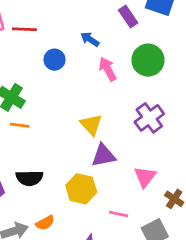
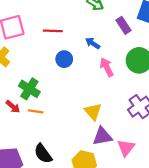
red line: (24, 29) -> (53, 31), moved
pink triangle: (145, 177) -> (126, 148), moved
black semicircle: (29, 178) -> (43, 154), turned 55

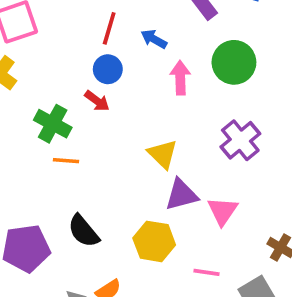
red line: (53, 31) -> (109, 28), moved, turned -72
pink arrow: (107, 67) -> (180, 78), turned 30
red arrow: (13, 107) -> (97, 101), moved

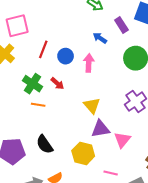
red line: (109, 28) -> (43, 49), moved
blue arrow: (154, 39) -> (100, 38), moved
pink arrow: (180, 78) -> (89, 63), moved
red arrow: (97, 101) -> (57, 83), moved

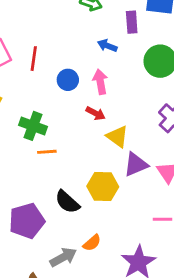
purple rectangle: (121, 25) -> (132, 22), turned 42
red line: (43, 49) -> (34, 59), moved
red arrow: (57, 83) -> (95, 113), moved
yellow hexagon: (83, 153) -> (103, 186), moved

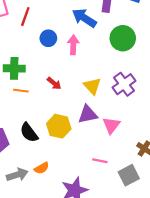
blue arrow: (107, 46) -> (84, 18), size x1.6
red arrow: (95, 113) -> (54, 83), moved
green cross: (33, 126) -> (14, 68), turned -30
yellow triangle: (117, 137) -> (92, 86), moved

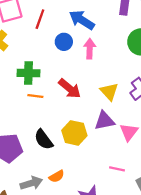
blue arrow: (84, 18) -> (82, 20), moved
red arrow: (54, 83) -> (70, 89), size x1.5

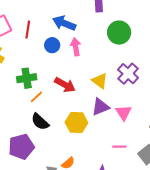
orange line: (35, 96) -> (36, 97), turned -40
black semicircle: (44, 140) -> (40, 122), moved

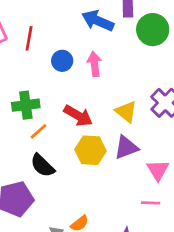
blue arrow: (64, 23) -> (98, 21), moved
green circle: (119, 33) -> (153, 30), moved
pink triangle: (124, 113) -> (158, 170), moved
yellow hexagon: (76, 123) -> (91, 150), moved

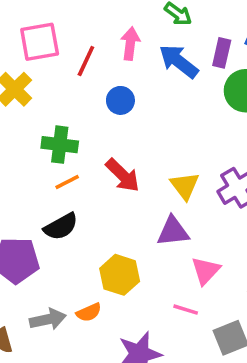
pink arrow: (94, 64) -> (130, 44), moved
yellow hexagon: (91, 150) -> (120, 275), moved
black semicircle: (42, 165) -> (61, 227), turned -88

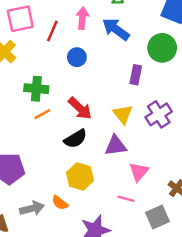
purple rectangle: (222, 53) -> (136, 75), moved
black semicircle: (61, 227) -> (75, 139), moved
orange semicircle: (89, 312) -> (60, 203), turned 63

